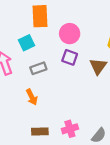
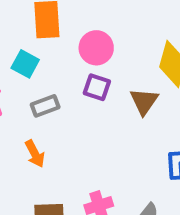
cyan square: (27, 43) -> (25, 64), turned -35

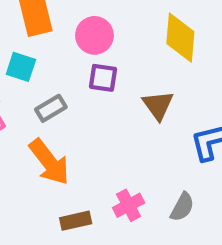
brown triangle: (144, 101) -> (158, 105), moved
orange arrow: (35, 154) -> (49, 162), size x1.6

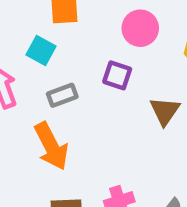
pink circle: (94, 35) -> (140, 28), moved

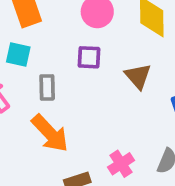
gray rectangle: (62, 95) -> (47, 87), turned -55

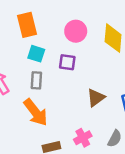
cyan square: (18, 55) -> (36, 54), moved
brown triangle: (138, 76) -> (96, 98), moved, turned 30

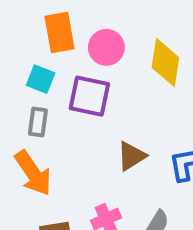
orange rectangle: (27, 25) -> (60, 32), moved
purple square: (67, 62) -> (89, 96), size x1.5

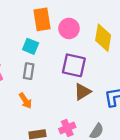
purple square: (89, 96) -> (74, 65), moved
orange arrow: (33, 173) -> (25, 101), size x0.6

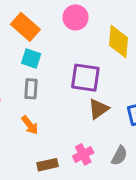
orange rectangle: (42, 19) -> (25, 27), moved, turned -35
pink circle: (69, 28) -> (76, 17), moved

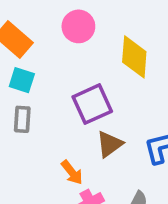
purple square: (85, 78) -> (92, 104), turned -32
orange arrow: (30, 125) -> (72, 172), moved

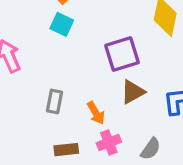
gray rectangle: (22, 119) -> (54, 101), moved

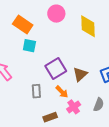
purple square: (122, 54) -> (56, 68), moved

